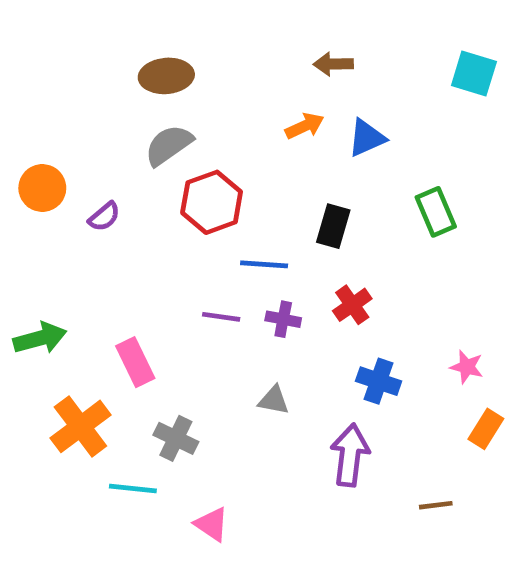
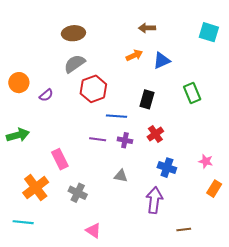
green arrow: (40, 338) -> (18, 135), moved
cyan line: (133, 488) -> (23, 222), moved
brown line: (436, 505) -> (184, 230), moved

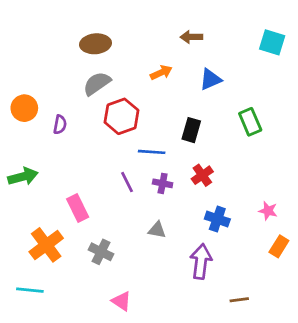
orange arrow: (134, 55) -> (161, 73), moved
purple semicircle: (46, 95) -> (60, 125), turned -40
purple line: (98, 139) -> (127, 182), turned 56

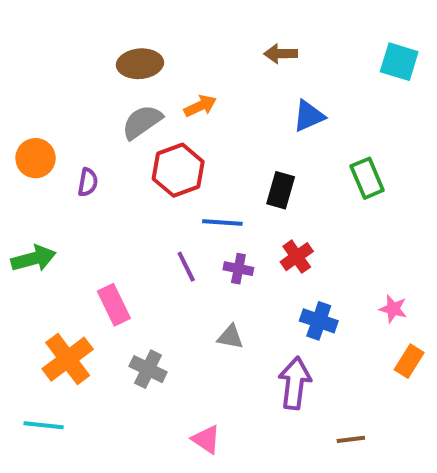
orange arrow: (161, 73) -> (200, 106), moved
pink triangle: (122, 301) -> (206, 439), moved

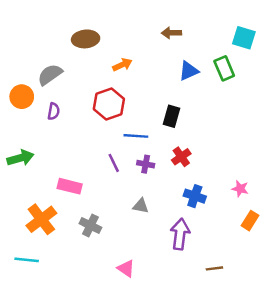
gray semicircle: (142, 122) -> (50, 75), moved
green rectangle: (367, 178) -> (224, 68), moved
pink rectangle: (114, 305) -> (70, 186), turned -50

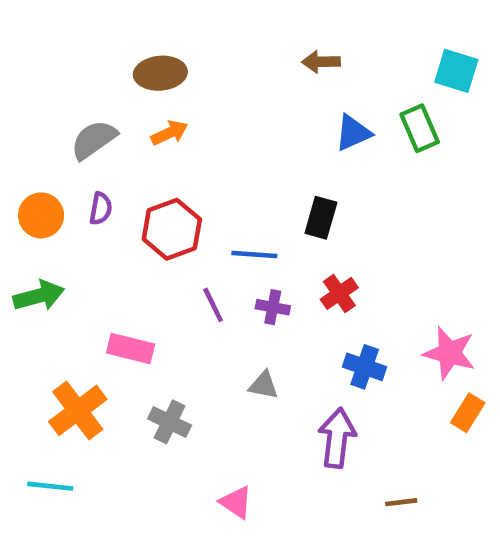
orange arrow: (122, 65) -> (170, 133), moved
orange circle: (22, 97) -> (41, 215), moved
red hexagon: (109, 104) -> (172, 229), moved
pink star: (240, 189) -> (449, 353), size x1.6

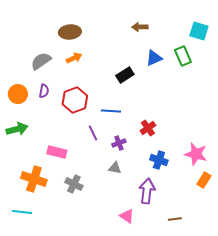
black rectangle: (321, 218) -> (125, 75), moved, turned 42
purple cross: (273, 307) -> (119, 143), moved, turned -32
orange cross: (78, 410) -> (34, 179), turned -35
pink triangle: (236, 502) -> (127, 216), moved

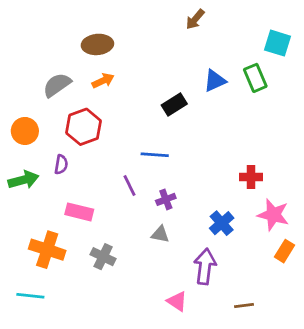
brown arrow: (140, 27) -> (195, 19), moved, turned -49
purple semicircle: (44, 91) -> (61, 164), moved
red hexagon: (75, 100) -> (83, 127), moved
red cross: (148, 128) -> (251, 177), moved, turned 35
blue cross: (159, 160) -> (222, 223), turned 30

